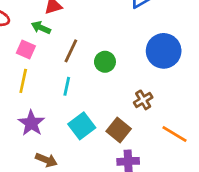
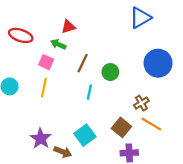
cyan line: (67, 86) -> (89, 92), moved
purple star: (31, 123) -> (41, 138), moved
cyan square: (82, 126) -> (85, 135), moved
orange line: (175, 134) -> (151, 124), moved

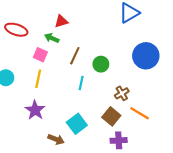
brown cross: (141, 103) -> (122, 93), moved
purple star: (41, 138) -> (35, 110), moved

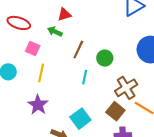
pink square: (40, 55) -> (33, 48), moved
brown cross: (122, 93) -> (126, 88), size x1.5

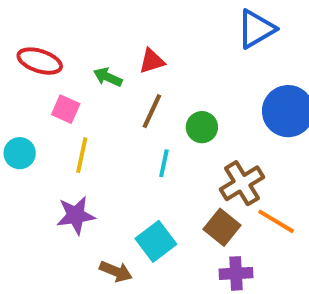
red triangle: (64, 14) -> (152, 61), moved
purple star: (38, 105) -> (76, 215), turned 30

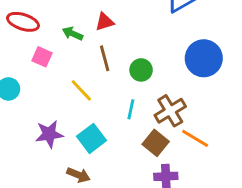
brown line: (152, 111) -> (105, 58), turned -40
yellow line: (82, 155) -> (81, 90), moved, turned -55
cyan line: (164, 163) -> (131, 109), moved
cyan square: (156, 241) -> (92, 138), moved

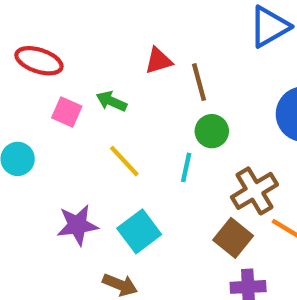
green arrow: (73, 34) -> (112, 101), moved
brown line: (105, 58) -> (199, 82), moved
cyan line: (131, 109) -> (186, 167), moved

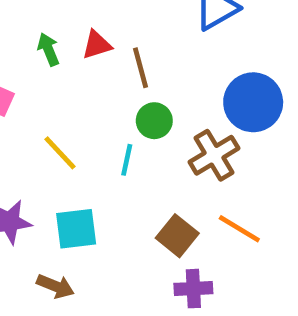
green arrow: (112, 101) -> (48, 49), moved, turned 44
brown cross: (254, 191) -> (214, 155), moved
cyan square: (139, 231) -> (76, 229), turned 30

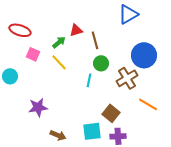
green arrow: (48, 49) -> (59, 42), moved, turned 72
yellow line: (60, 153) -> (59, 62), moved
cyan square: (76, 229) -> (92, 131), moved
orange line: (239, 229) -> (148, 104), moved

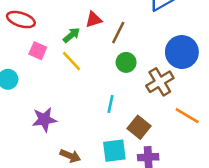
brown line: (95, 40) -> (118, 33), turned 42
cyan line: (89, 80) -> (110, 104), moved

